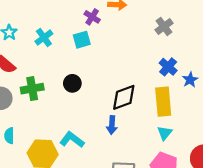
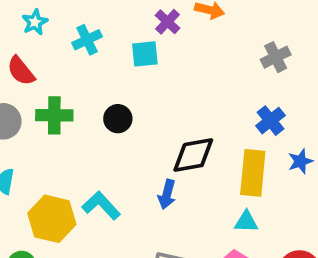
blue star: (190, 80) -> (300, 161), moved
cyan triangle: (165, 133) -> (246, 222), turned 42

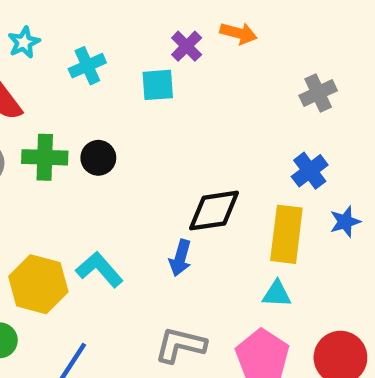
black circle: (118, 119) -> (98, 158), moved

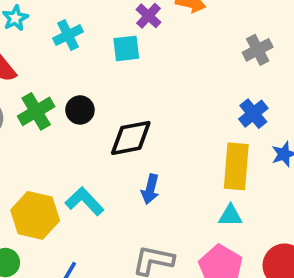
green cross: (45, 157) -> (36, 111), turned -30
black diamond: (214, 211) -> (131, 138), moved

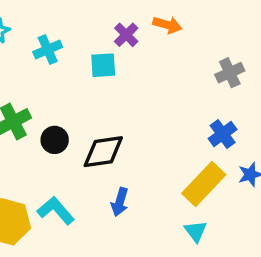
black circle: (80, 110) -> (55, 140), moved
yellow rectangle: (236, 166) -> (204, 184), turned 36
cyan triangle: (230, 216) -> (196, 231), turned 50

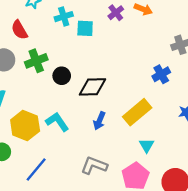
cyan square: (103, 65) -> (85, 28), moved
blue cross: (223, 134) -> (161, 74), moved
yellow rectangle: (204, 184) -> (137, 112), moved

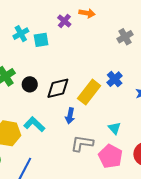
blue cross: (161, 74) -> (115, 79), moved
yellow rectangle: (137, 112) -> (89, 92), moved
gray L-shape: (94, 165) -> (82, 143), moved

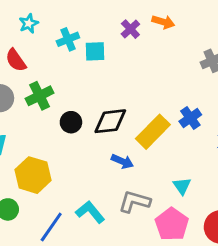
black circle: (30, 84) -> (71, 122), moved
blue arrow: (70, 116) -> (122, 161), turned -84
cyan L-shape: (34, 124) -> (90, 212), moved

